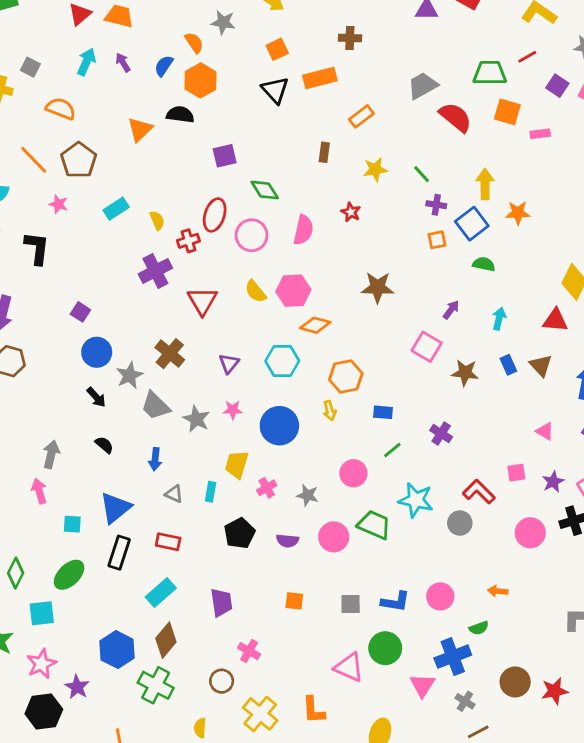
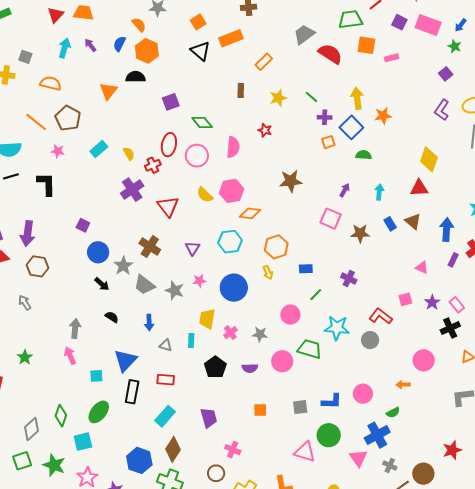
pink circle: (530, 533) -> (424, 360), moved
brown circle: (515, 682) -> (423, 474), moved

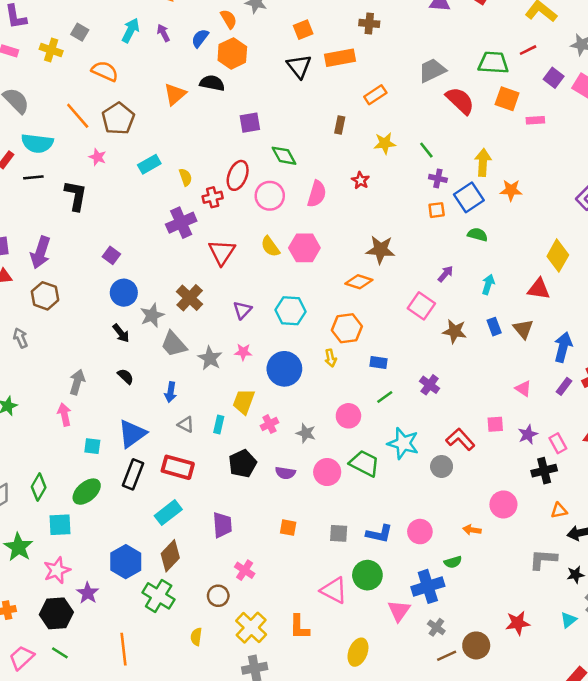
orange diamond: (250, 213) -> (359, 282), moved
red rectangle: (166, 380) -> (178, 467), size x1.4

